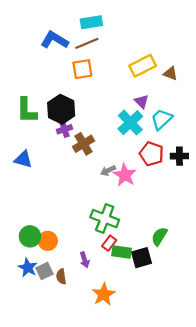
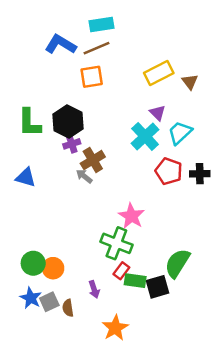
brown triangle: (171, 74) -> (190, 82), turned 32
gray arrow: (108, 171) -> (84, 176), moved, turned 64
pink star: (125, 175) -> (131, 216), moved
green semicircle: (159, 236) -> (177, 263), size x1.4

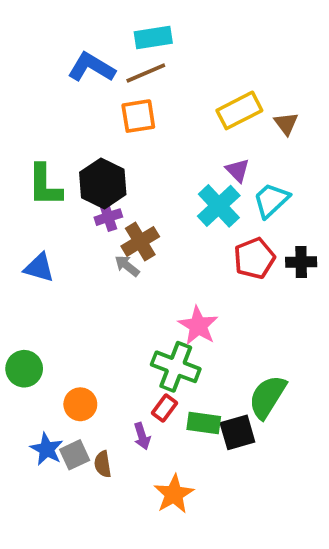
red pentagon: (169, 171) -> (254, 258), turned 30
green circle: (33, 263) -> (24, 369), moved
red rectangle: (121, 271) -> (164, 408), moved

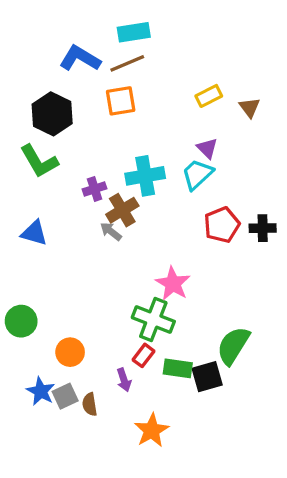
yellow rectangle: (239, 110) -> (209, 96), size x0.7
black hexagon: (103, 183) -> (52, 114), moved
green L-shape: (45, 185) -> (39, 161), turned -30
cyan trapezoid: (271, 200) -> (197, 174), moved
cyan cross: (219, 206) -> (145, 176), moved, turned 33

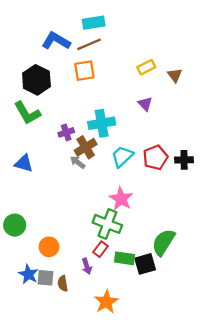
cyan trapezoid: (197, 174) -> (122, 156), moved
gray square: (65, 396) -> (46, 278), turned 30

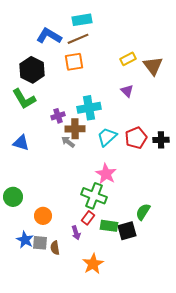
brown triangle: (175, 75) -> (153, 66), size x1.5
brown cross: (86, 147) -> (75, 129), turned 30
green semicircle: (163, 242) -> (143, 212), size x0.7

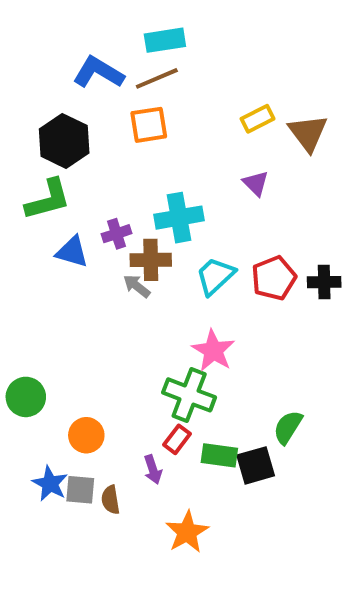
green L-shape: (24, 99) -> (48, 199), turned -75
blue triangle: (21, 143) -> (72, 252), moved

